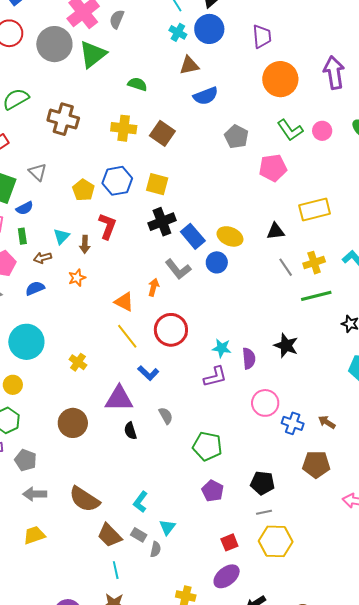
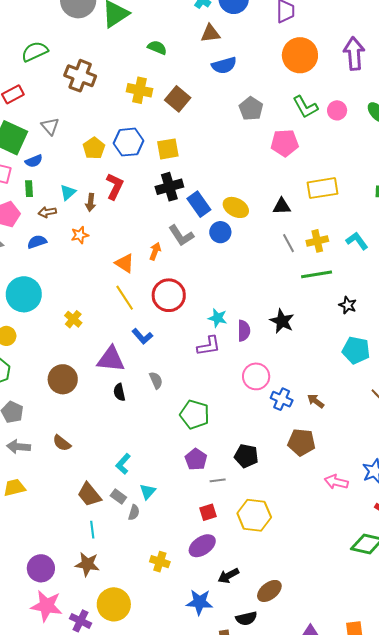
yellow square: (157, 184) -> (168, 149), turned -30
brown semicircle: (84, 499) -> (62, 443), moved, size x0.6
gray line: (264, 512) -> (218, 480), moved

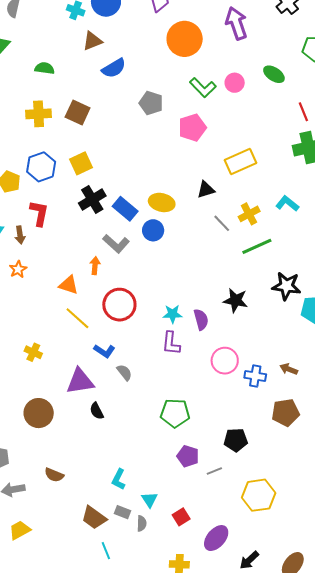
black star: (348, 305) -> (286, 286), moved, size x1.6
purple L-shape: (209, 346) -> (171, 343), turned 120
gray semicircle: (156, 380) -> (124, 372), moved
red square: (208, 512) -> (181, 517), moved

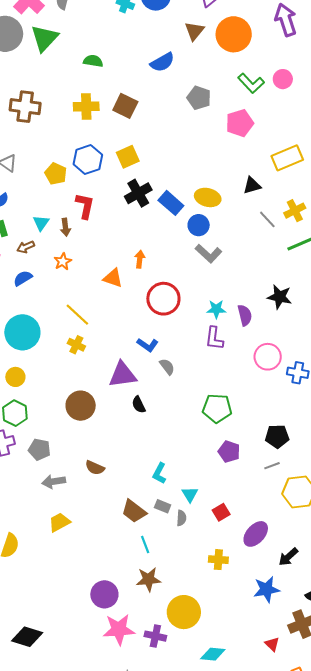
brown triangle: (92, 41) -> (194, 31), moved, turned -30
gray L-shape: (116, 244) -> (208, 254), moved
yellow line: (77, 318) -> (77, 315), moved
gray line: (214, 471) -> (272, 466), moved

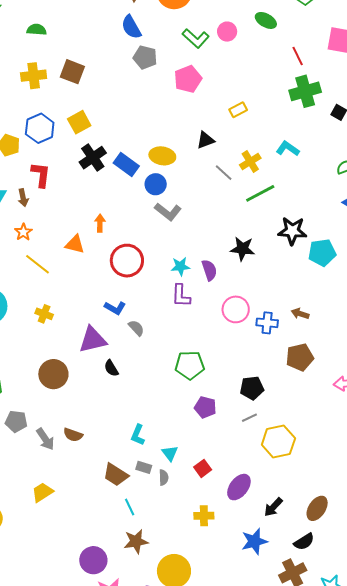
blue semicircle: (162, 62) -> (131, 27), moved, turned 95
yellow rectangle: (287, 158) -> (238, 110), size x0.6
yellow line: (77, 315) -> (37, 264), moved
gray arrow: (54, 482) -> (45, 439), moved, turned -110

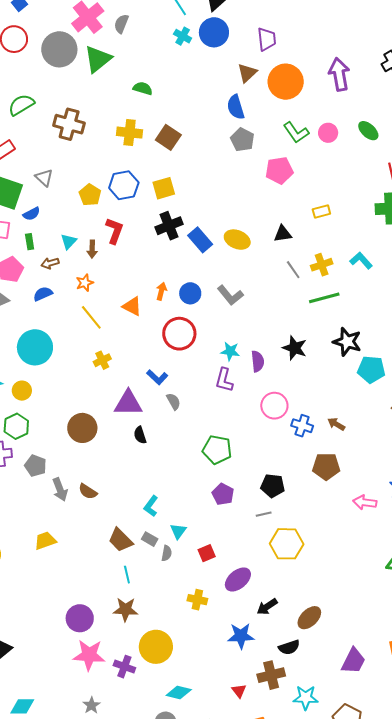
blue circle: (156, 184) -> (190, 293), moved
yellow cross: (44, 314) -> (102, 360), moved, turned 30

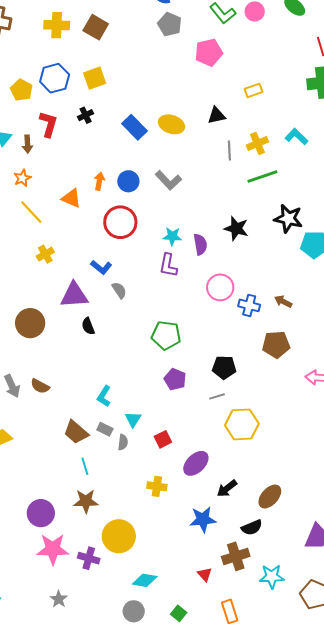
black cross: (169, 226) -> (86, 115), moved, size x0.6
gray line: (293, 270) -> (229, 150), turned 36

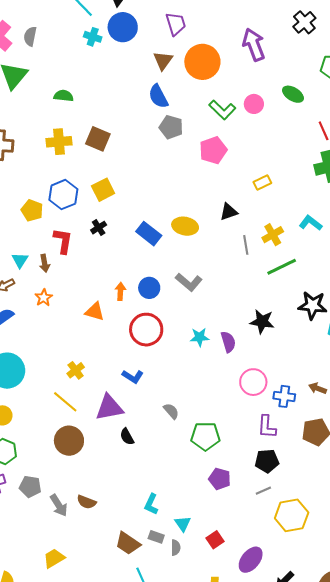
yellow line: (31, 212) -> (65, 402), moved
purple L-shape: (168, 265) -> (267, 427), moved
gray semicircle: (119, 290) -> (171, 411), moved

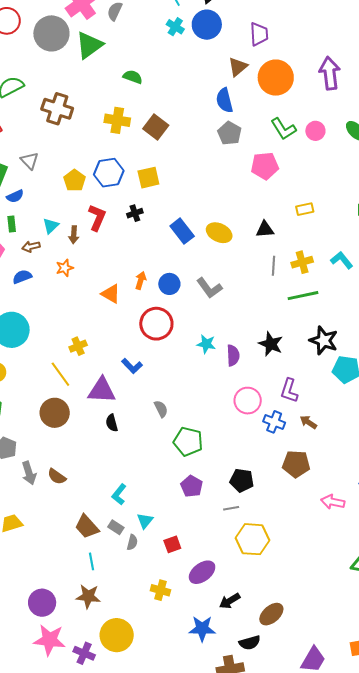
purple L-shape: (267, 427) -> (289, 391), moved

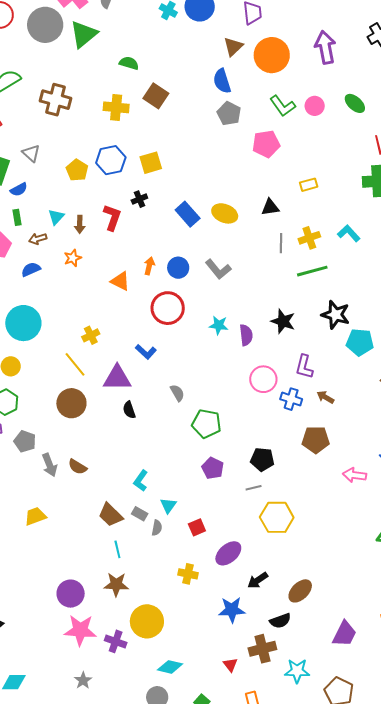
brown square: (156, 127) -> (156, 96), moved
red L-shape: (97, 218) -> (112, 217), moved

